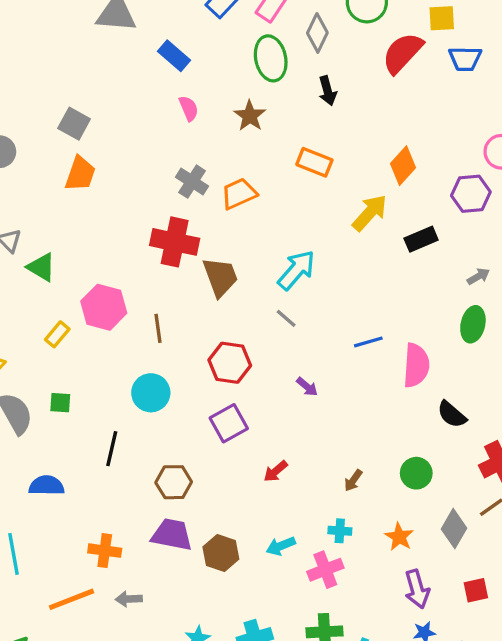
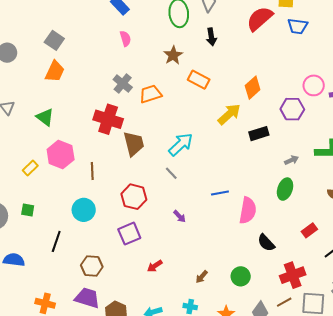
brown star: (250, 116) -> (173, 55), moved
green triangle: (41, 267) -> (45, 117), moved

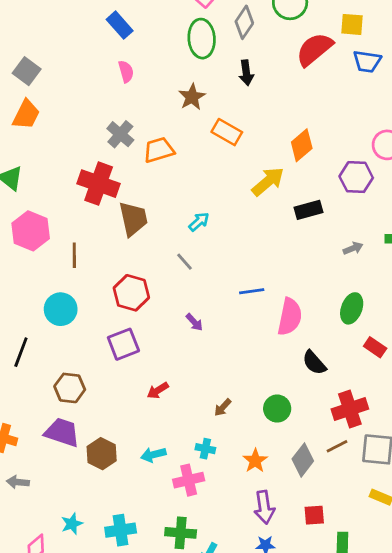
cyan arrow: (181, 144) -> (199, 222), size x0.6
green ellipse: (285, 189) -> (352, 308), moved
red rectangle: (309, 230) -> (375, 347), turned 70

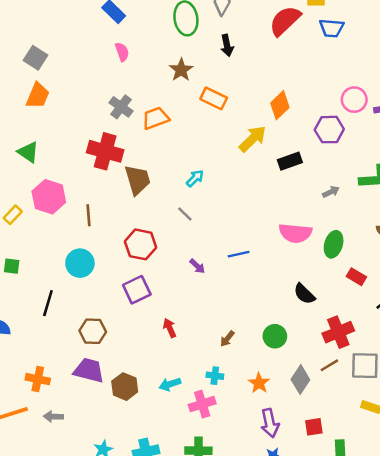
blue line: (252, 291) -> (239, 254), moved
pink semicircle: (290, 317) -> (295, 233), moved, turned 88
red arrow: (158, 391) -> (170, 328), turned 102

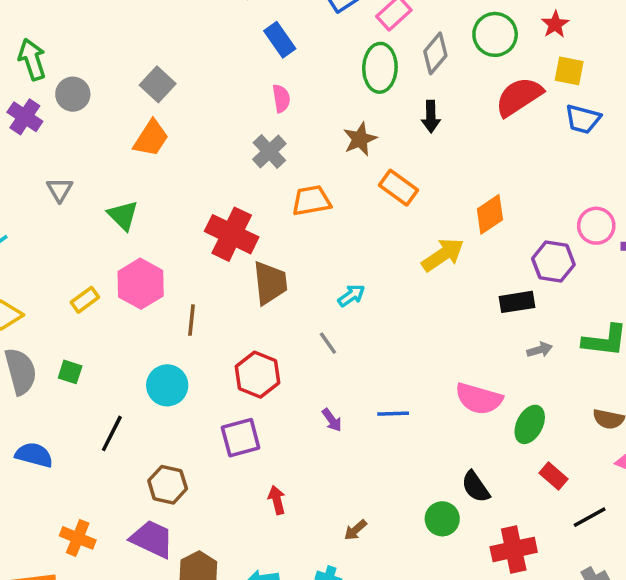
gray cross: (121, 107) -> (269, 152), moved
black rectangle: (290, 161) -> (517, 302), moved
green circle: (275, 336) -> (442, 519), moved

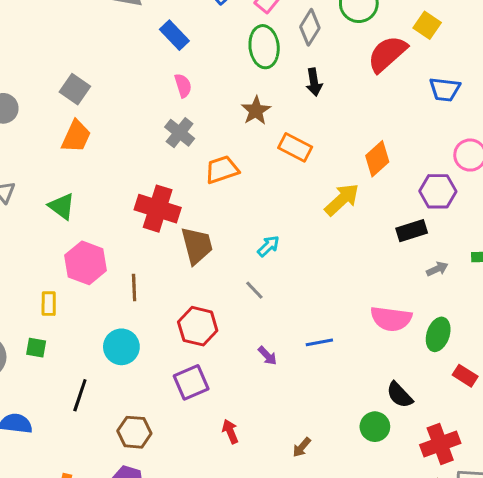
yellow square: (569, 71) -> (427, 25), turned 32
blue trapezoid: (583, 119) -> (445, 89), moved
yellow rectangle: (85, 300) -> (49, 304), moved, turned -45

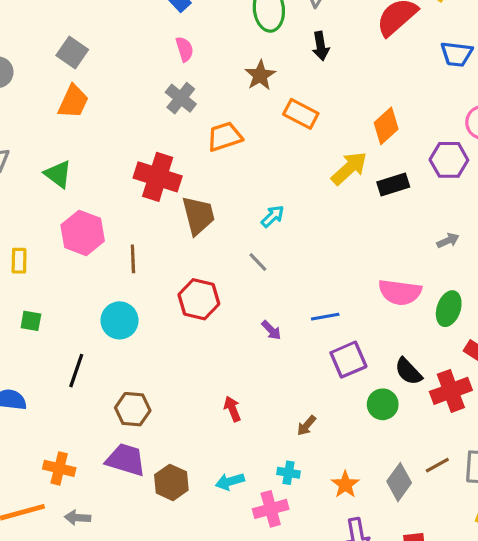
black rectangle: (412, 231) -> (393, 185), moved
yellow rectangle: (49, 304) -> (19, 261), moved
purple square: (191, 382) -> (348, 360), moved
red cross: (440, 444) -> (451, 391), moved

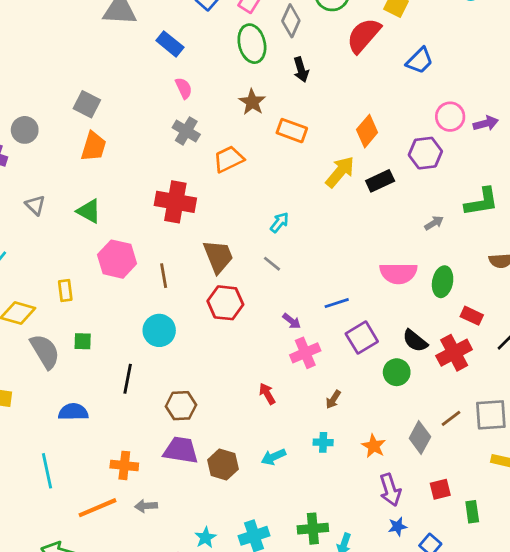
blue trapezoid: (457, 54) -> (420, 61), turned -44
brown trapezoid: (198, 215) -> (218, 256), moved
pink cross: (271, 509) -> (305, 353), moved

